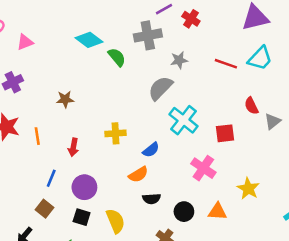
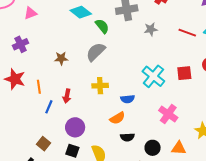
gray semicircle: (160, 88) -> (96, 52), moved
red square: (225, 133) -> (184, 73), moved
blue semicircle: (151, 150) -> (128, 99), turned 32
blue line: (51, 178) -> (49, 107), moved

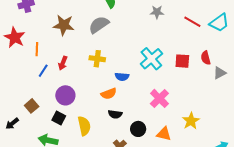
brown star: (61, 58) -> (64, 25), size x1.5

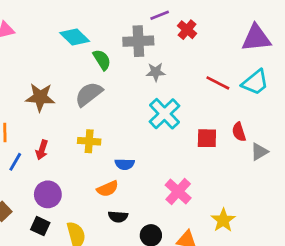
gray star: (157, 12) -> (156, 72), moved
cyan cross: (151, 59) -> (165, 114), moved

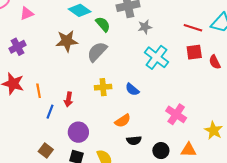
brown star: (40, 97) -> (67, 41), moved
red square: (207, 138) -> (194, 52), moved
blue semicircle: (125, 164) -> (132, 89), moved, turned 48

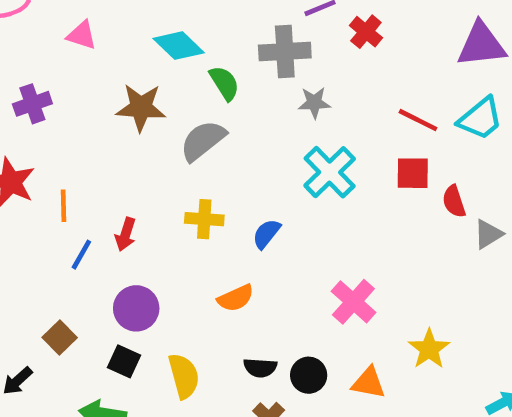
pink triangle: (27, 13) -> (82, 35), moved, turned 32
blue semicircle: (132, 89) -> (266, 234), turned 80
black semicircle: (134, 140) -> (260, 368), moved

